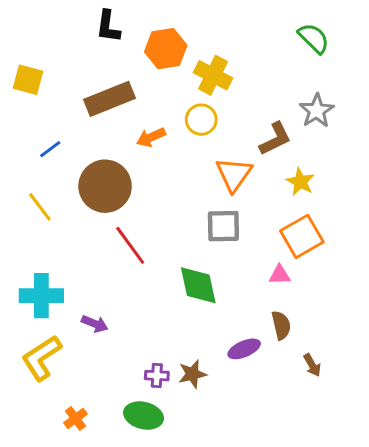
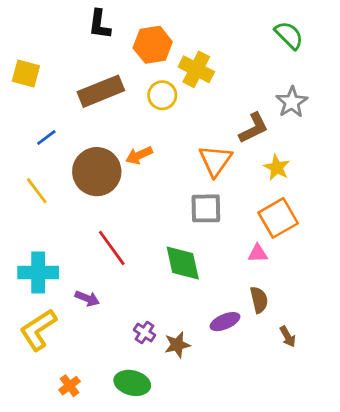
yellow circle: (201, 120) -> (162, 95), moved
orange arrow: (151, 137) -> (139, 155), moved
red line: (130, 245) -> (112, 248), moved
purple cross: (157, 376) -> (145, 332), moved, turned 30

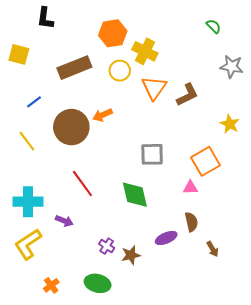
black L-shape: (100, 24) -> (45, 18), moved
green semicircle: (289, 35) -> (214, 26), size x0.7
gray star: (292, 102) -> (232, 67), moved, turned -30
orange triangle: (215, 161) -> (154, 88), moved
yellow star: (277, 168) -> (230, 124), moved

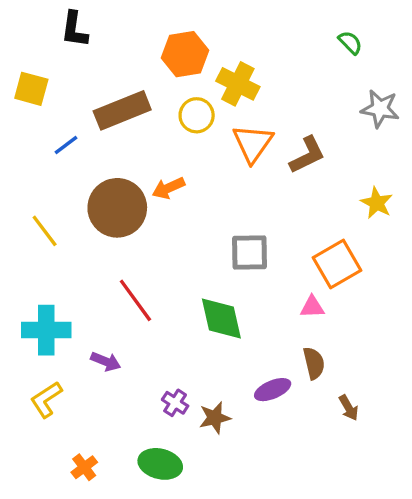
blue line: (34, 102) -> (66, 145), moved
yellow L-shape: (28, 244) -> (46, 399), size x0.7

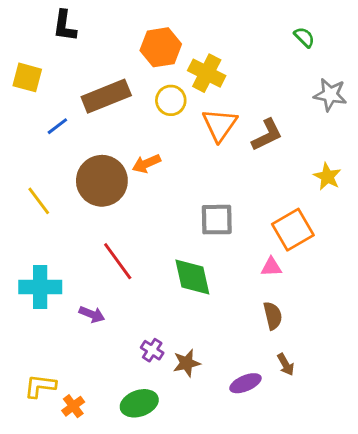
purple ellipse: (273, 390) -> (245, 383), moved
yellow L-shape: (46, 399) -> (40, 386), moved, turned 40
brown arrow: (349, 408) -> (286, 365), moved
green ellipse: (160, 464) -> (139, 403), turned -33

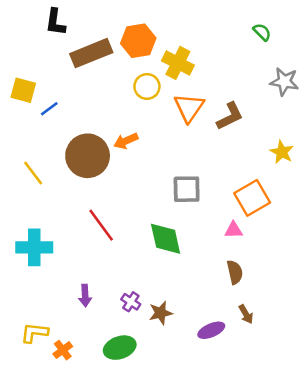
yellow square: (27, 77) -> (23, 90), moved
brown rectangle: (106, 96) -> (91, 53), moved
purple arrow: (92, 314) -> (85, 296), moved, turned 65

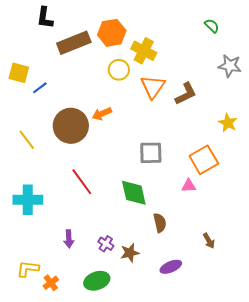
brown semicircle: (235, 272) -> (160, 223), moved
brown arrow: (246, 314) -> (209, 241), moved

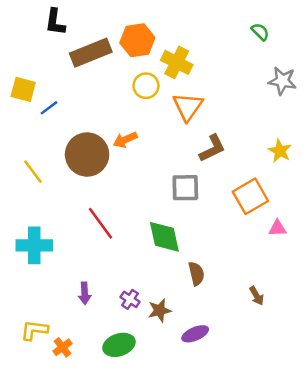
brown L-shape: (186, 94) -> (212, 148), moved
pink triangle: (189, 186) -> (277, 228), moved
purple ellipse: (171, 267) -> (195, 334), moved

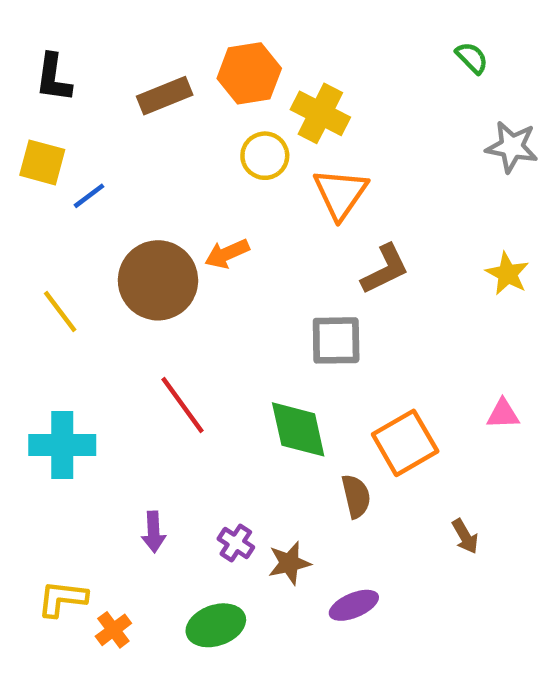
black L-shape: (55, 22) -> (53, 78), moved
brown rectangle: (91, 53) -> (165, 96), size x0.7
orange square: (250, 196) -> (405, 443), moved

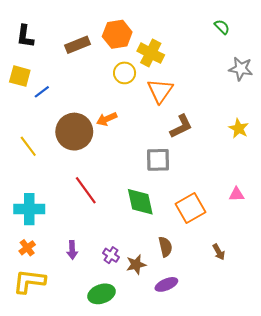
brown semicircle: (356, 496) -> (165, 247), moved
yellow L-shape: (62, 599) -> (29, 281), size x1.4
orange cross: (113, 630) -> (27, 248), moved

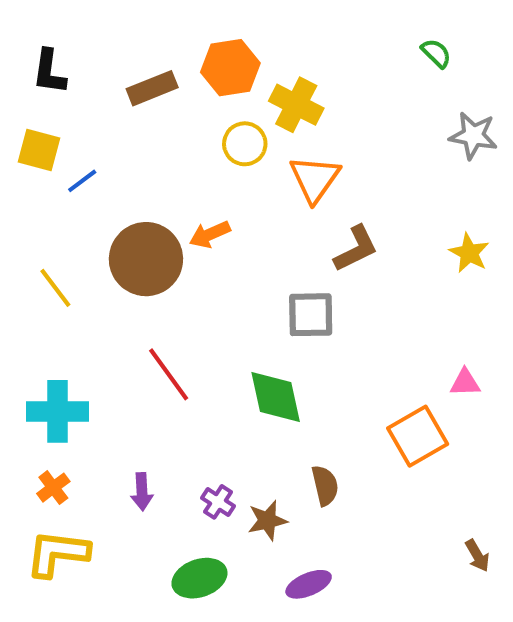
orange square: (190, 208) -> (418, 436), moved
brown arrow: (219, 252) -> (477, 555), moved
purple ellipse: (166, 284) -> (309, 584), moved

